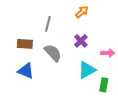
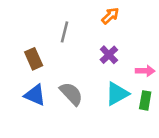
brown rectangle: (25, 44) -> (34, 59), turned 63
gray semicircle: (53, 53) -> (71, 94), moved
green rectangle: (104, 85) -> (145, 100), moved

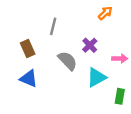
orange arrow: (110, 16) -> (105, 13), moved
gray semicircle: (71, 94) -> (68, 61), moved
green rectangle: (145, 100) -> (120, 96), moved

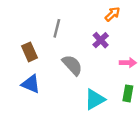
purple cross: (90, 45) -> (101, 40), moved
cyan triangle: (96, 77) -> (95, 99), moved
green rectangle: (120, 96) -> (128, 93), moved

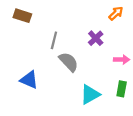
orange arrow: (112, 14) -> (116, 13), moved
gray line: (57, 28) -> (54, 40), moved
brown rectangle: (30, 52) -> (22, 16), moved, turned -48

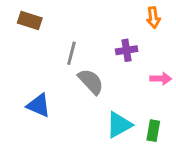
orange arrow: (116, 13) -> (153, 18), turned 126
purple cross: (96, 38) -> (127, 50), turned 35
green rectangle: (122, 89) -> (153, 131), moved

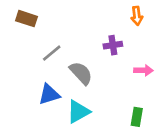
gray line: (71, 53) -> (52, 53), moved, turned 36
blue triangle: (39, 105) -> (49, 94), moved, turned -40
cyan triangle: (119, 125) -> (78, 112), moved

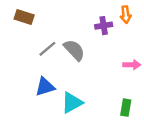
purple cross: (113, 45) -> (104, 26), moved
gray semicircle: (81, 73) -> (74, 50), moved

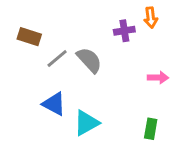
brown rectangle: (24, 17) -> (29, 37), moved
blue triangle: (45, 87) -> (54, 104), turned 45

